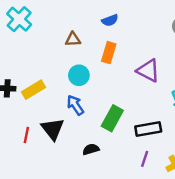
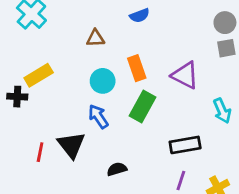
orange rectangle: (109, 53) -> (137, 68), moved, turned -36
yellow rectangle: (33, 90) -> (39, 75), moved
green rectangle: (112, 118) -> (142, 107), moved

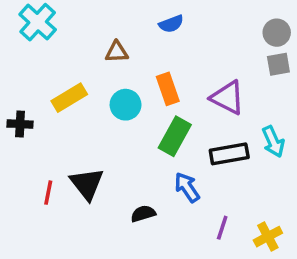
yellow rectangle: (39, 75) -> (69, 98), moved
blue arrow: (98, 116) -> (187, 187), moved
black rectangle: (185, 145) -> (229, 154), moved

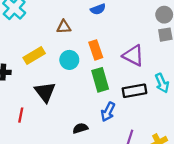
green rectangle: (175, 136) -> (100, 80), turned -45
black triangle: (87, 184) -> (45, 92), moved
blue arrow: (187, 187) -> (108, 112), turned -120

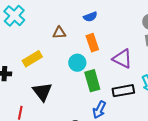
orange rectangle: (96, 50) -> (92, 43), moved
cyan circle: (69, 60) -> (77, 63), moved

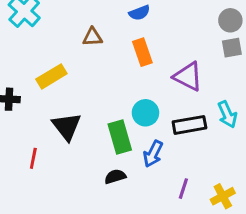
cyan circle: (77, 63) -> (145, 113), moved
green rectangle: (92, 81) -> (120, 137), moved

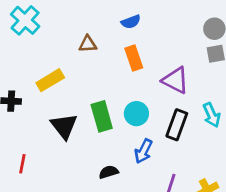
black rectangle: (189, 125) -> (177, 125), turned -60
green rectangle: (120, 137) -> (102, 116), moved
red line: (33, 158) -> (22, 164), moved

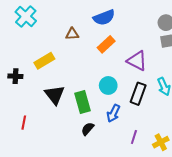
blue semicircle: (131, 22) -> (104, 17), size x1.5
orange rectangle: (134, 58) -> (106, 44), turned 66
green rectangle: (102, 116) -> (82, 102), moved
black semicircle: (109, 172) -> (88, 129), turned -32

